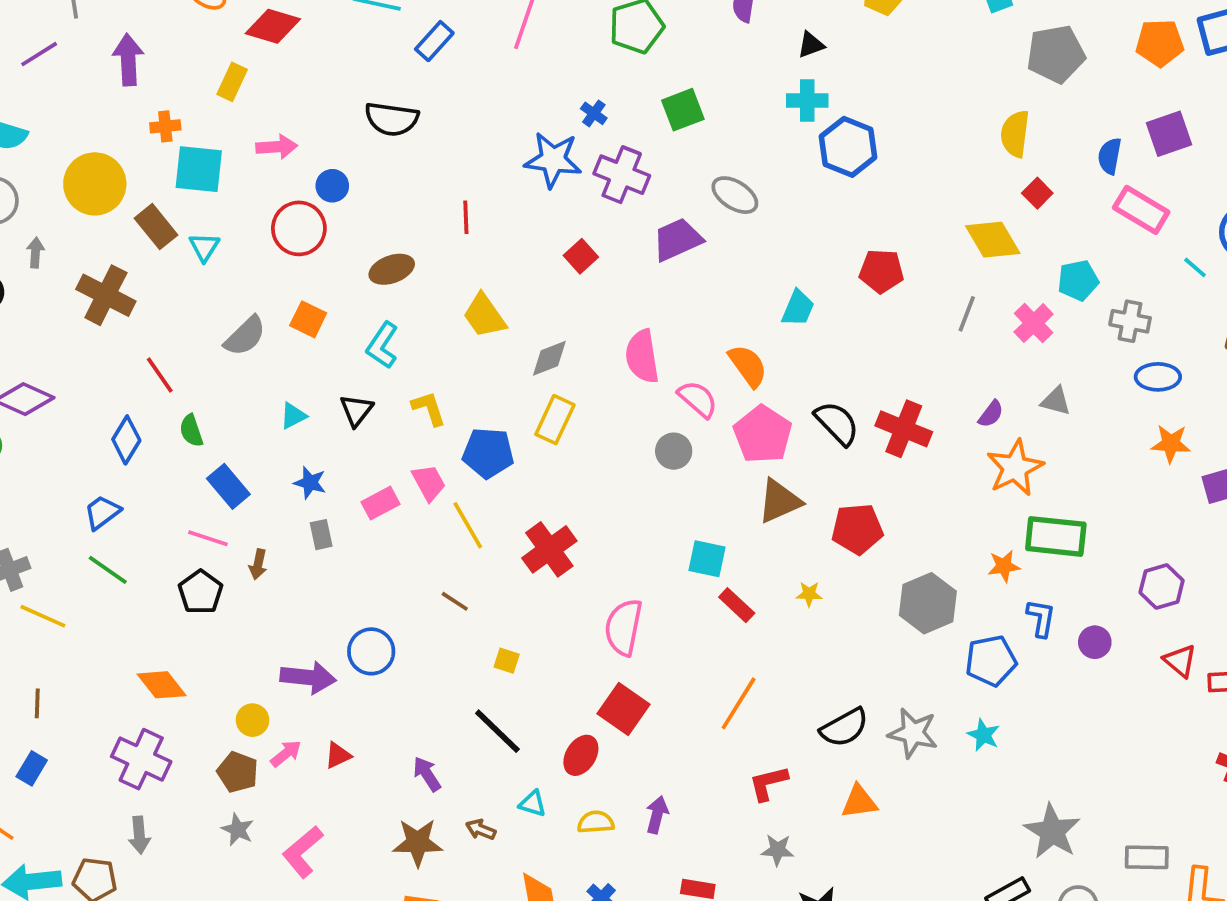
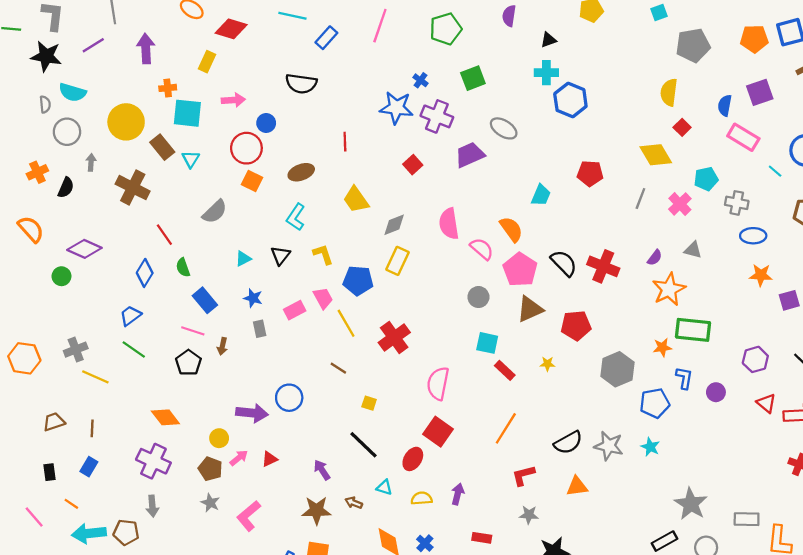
orange square: (308, 319) -> (252, 181), moved
gray circle: (674, 451) -> (478, 297), moved

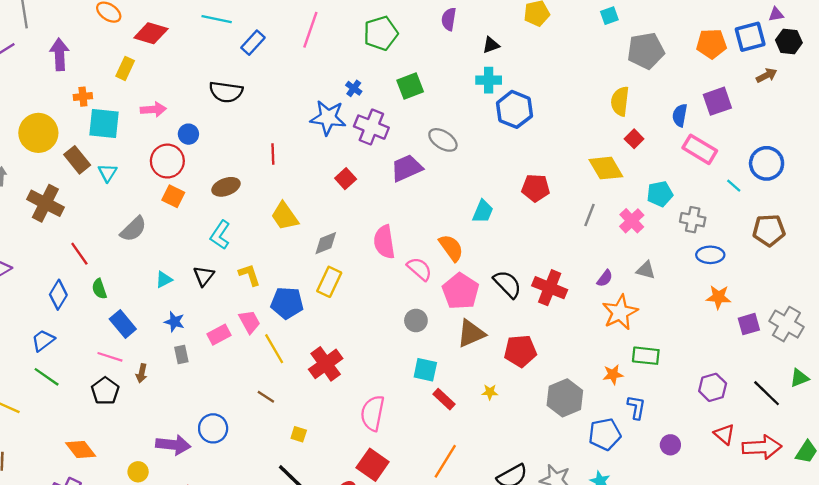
green rectangle: (693, 330) -> (646, 356), size x0.7
purple circle: (716, 392) -> (670, 445), moved

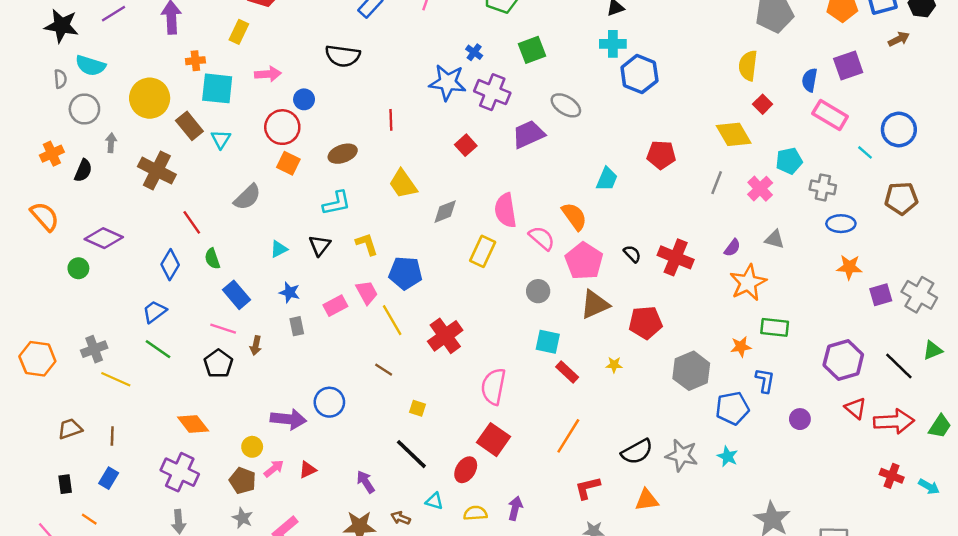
cyan L-shape: (220, 235) -> (337, 203), turned -136
yellow rectangle: (329, 282) -> (483, 251), moved
black semicircle: (507, 284) -> (632, 254), size x0.6
purple hexagon: (713, 387) -> (843, 360), size x1.4

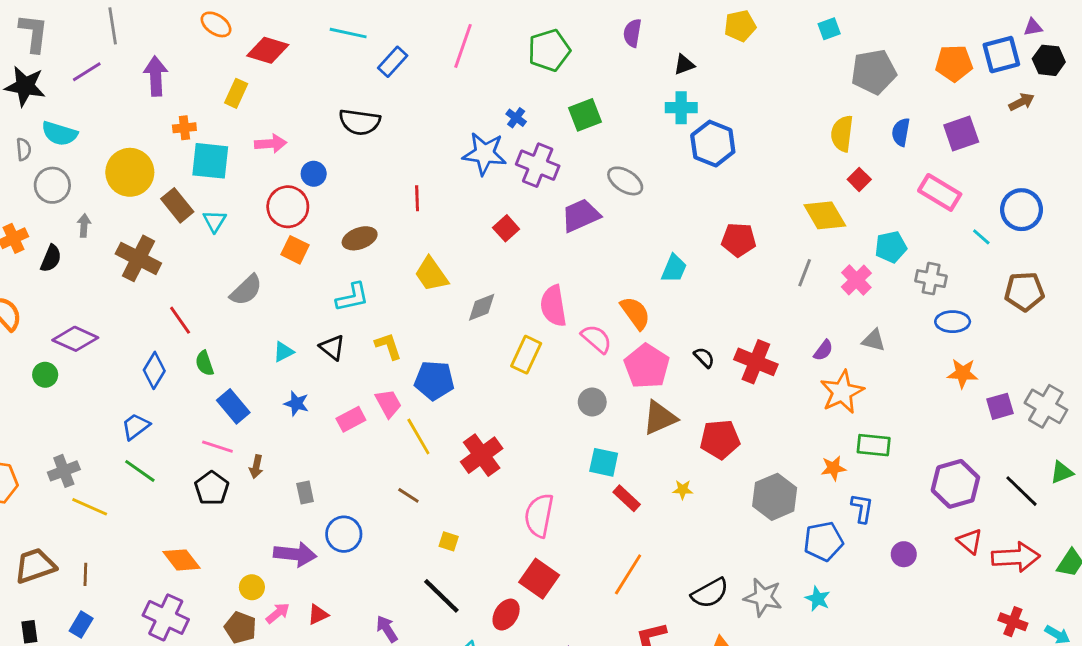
blue semicircle: (810, 80) -> (901, 132), moved
black triangle: (320, 245) -> (332, 347), turned -30
gray rectangle: (297, 326) -> (305, 492), moved
brown trapezoid: (70, 429) -> (35, 566), size x1.4

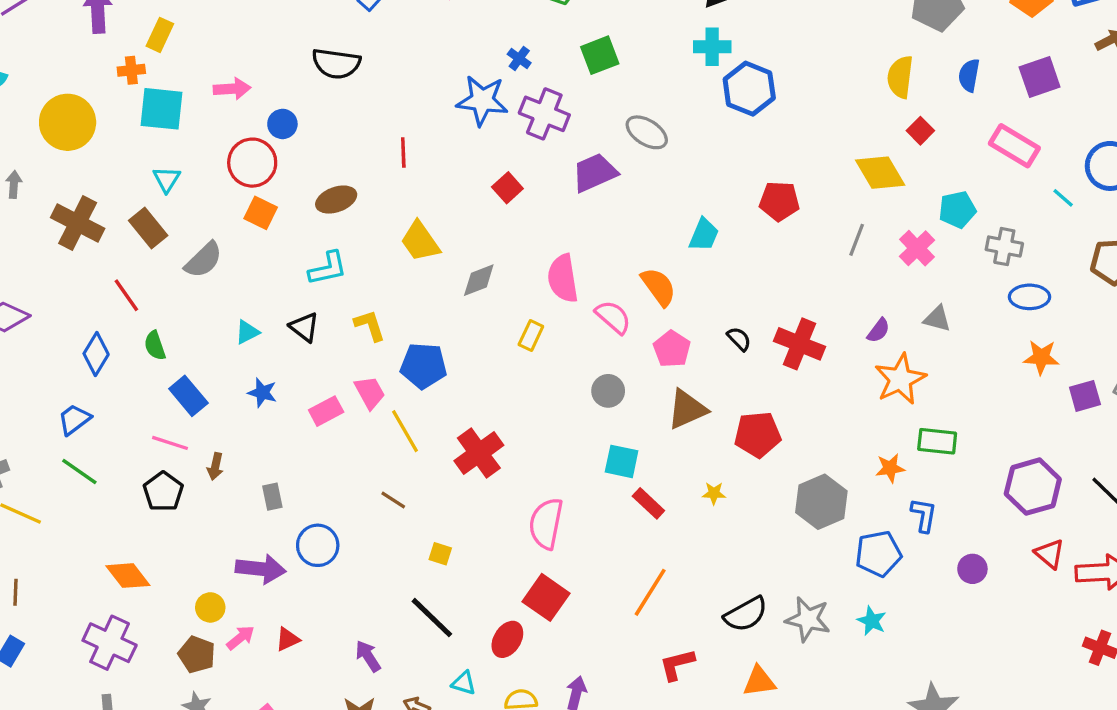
yellow rectangle: (236, 93) -> (160, 35), moved
brown rectangle: (177, 205) -> (148, 228), moved
yellow rectangle: (526, 355) -> (531, 335), size x0.7
pink pentagon: (647, 366) -> (672, 349), size x0.7

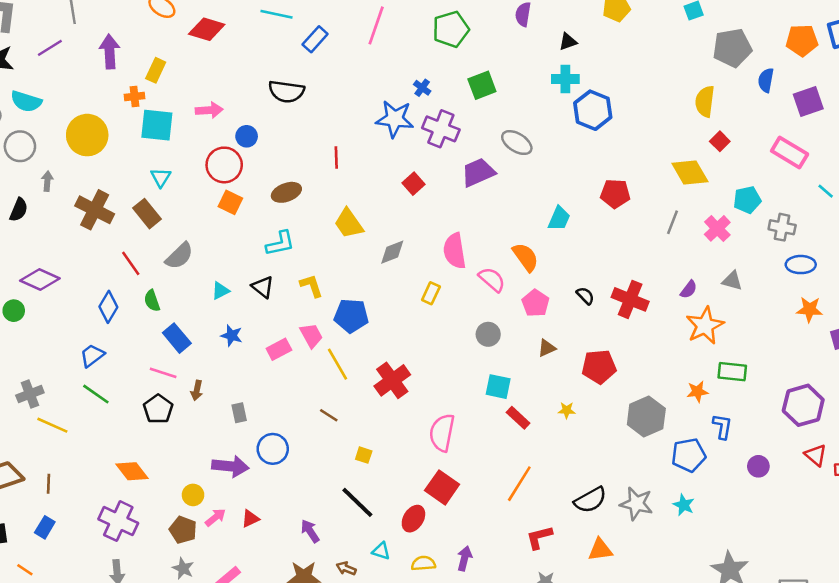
blue semicircle: (969, 75) -> (766, 80), moved
gray semicircle: (204, 260) -> (179, 256), moved
brown triangle: (687, 409) -> (547, 348), size x0.6

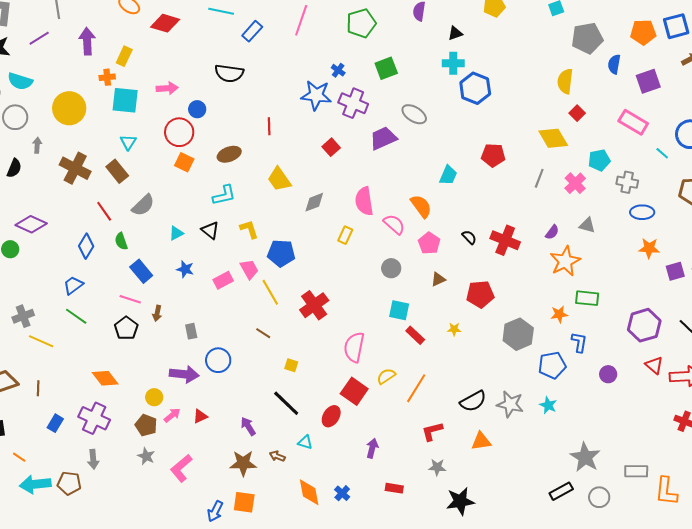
blue rectangle: (45, 527) -> (55, 423), moved
yellow semicircle: (423, 563) -> (386, 376), moved, turned -30

